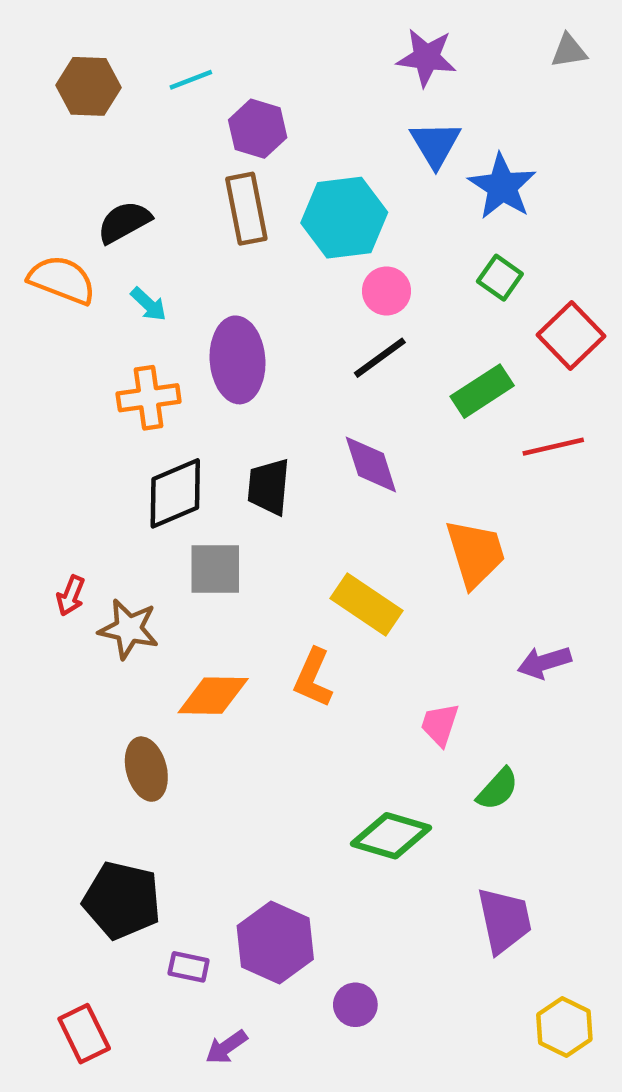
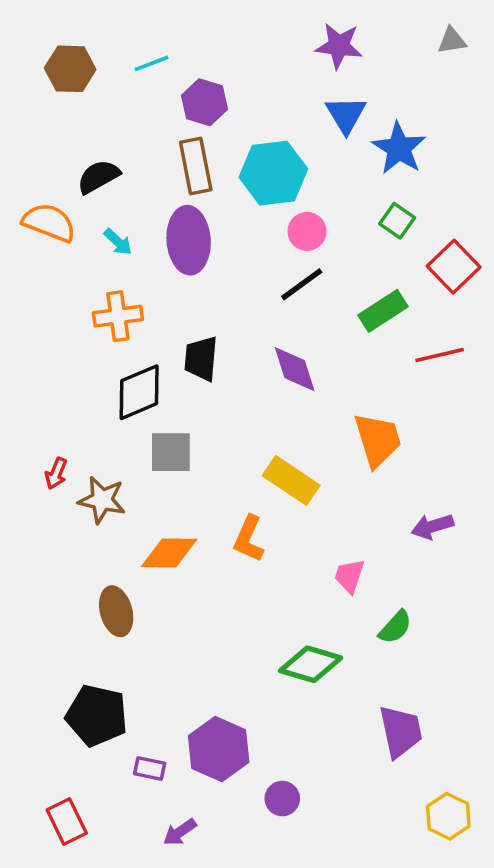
purple ellipse: (238, 360) -> (189, 240), moved
black trapezoid: (269, 487) -> (201, 359), moved

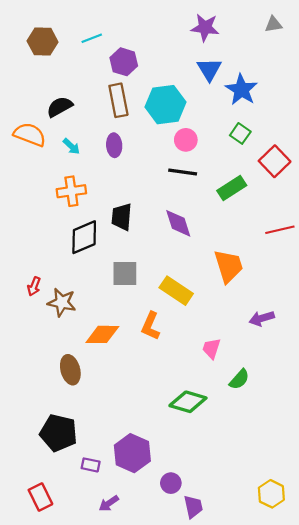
purple ellipse: (189, 240) -> (114, 145), size x0.6
black line: (302, 284) -> (183, 172), turned 44
red line: (440, 355) -> (280, 230), moved
gray square: (171, 452) -> (125, 274), moved
purple trapezoid: (401, 731) -> (193, 507), moved, size x0.7

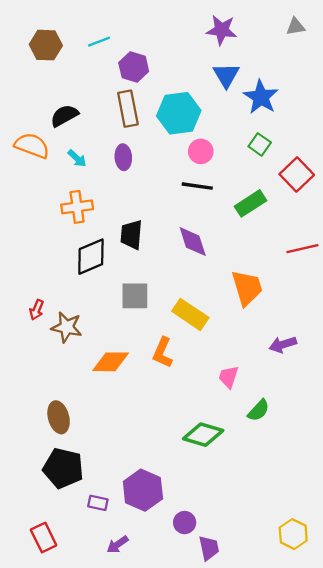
brown ellipse: (70, 370) -> (59, 417), moved

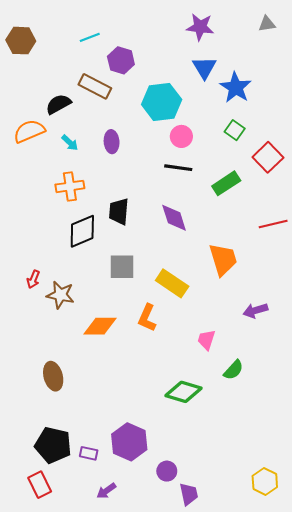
brown hexagon: (46, 45) -> (21, 41), moved
brown rectangle: (128, 109) -> (95, 86), moved, turned -52
orange semicircle: (32, 146) -> (29, 131), turned -44
black pentagon: (63, 468) -> (53, 445), moved

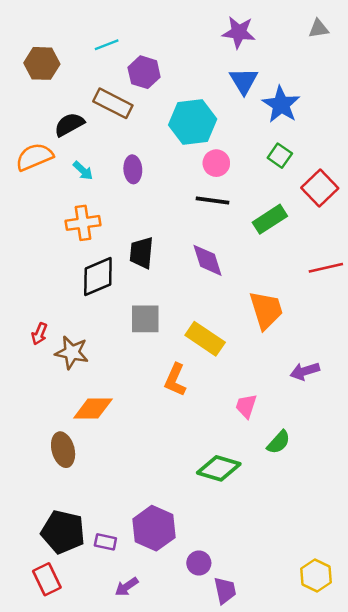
brown hexagon: (21, 41) -> (42, 63), moved
orange diamond: (100, 326) -> (93, 409), moved

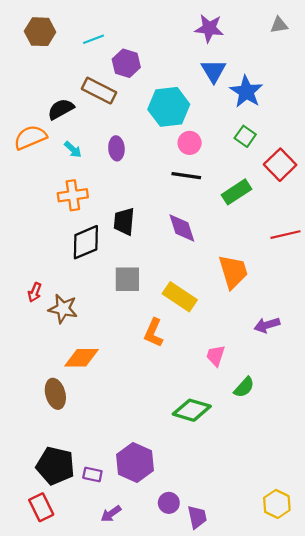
brown hexagon: (42, 63) -> (40, 32), moved
purple circle: (199, 563) -> (169, 503), moved

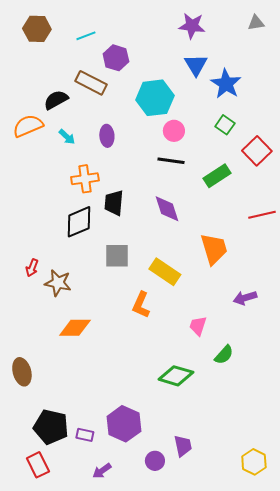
orange cross: (73, 195) -> (85, 179), moved
brown ellipse: (55, 394) -> (22, 372), moved
purple trapezoid: (197, 517) -> (183, 446), moved

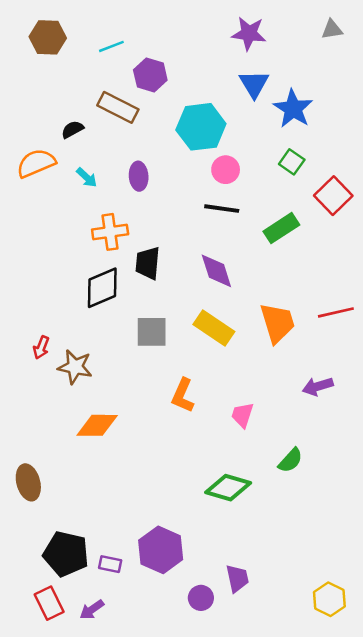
black semicircle: (56, 100) -> (72, 129), size x0.7
red line: (262, 215) -> (336, 312), moved
yellow rectangle: (165, 272) -> (214, 328), moved
pink trapezoid: (198, 326) -> (242, 415), moved
purple arrow: (102, 471) -> (92, 610), moved

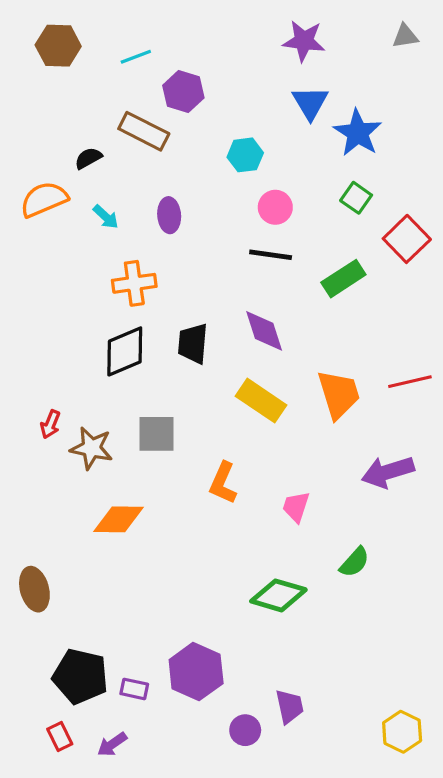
cyan hexagon: (201, 127) -> (245, 155), size x0.6
black trapezoid: (148, 263) -> (193, 344), moved
gray square: (152, 332) -> (156, 434), moved
purple arrow: (318, 386) -> (388, 472), size x1.4
red rectangle: (49, 603) -> (60, 736), size x0.7

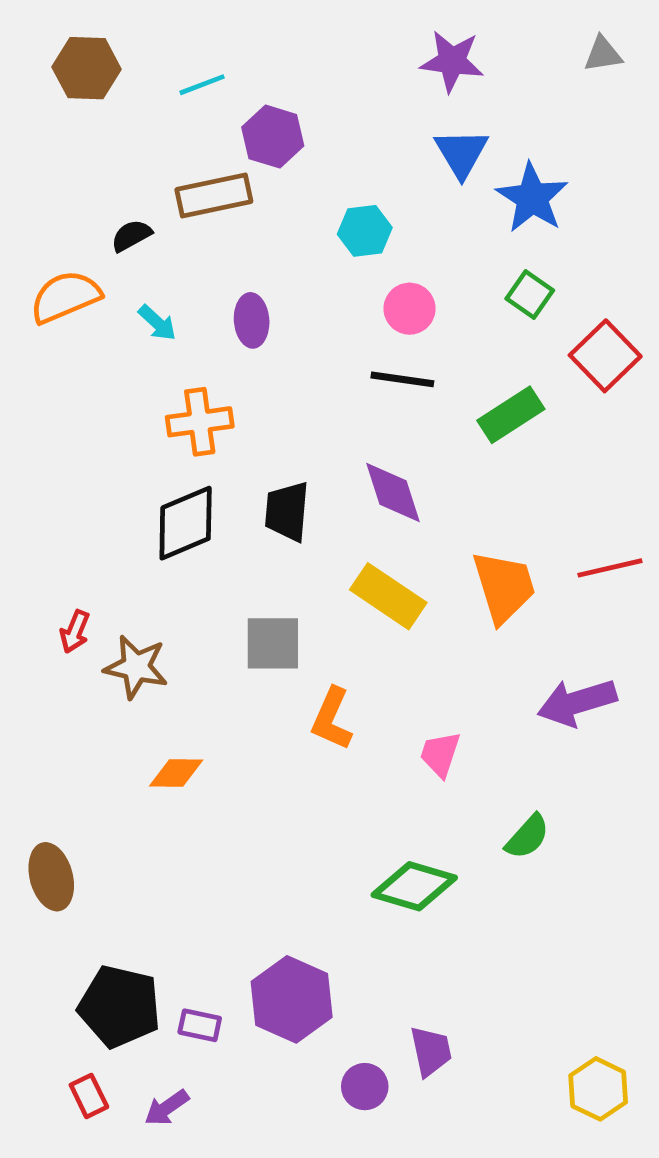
brown rectangle: (144, 131) -> (214, 195), turned -39
gray square: (156, 434) -> (273, 643), moved
orange diamond: (118, 519) -> (176, 773), size x0.7

